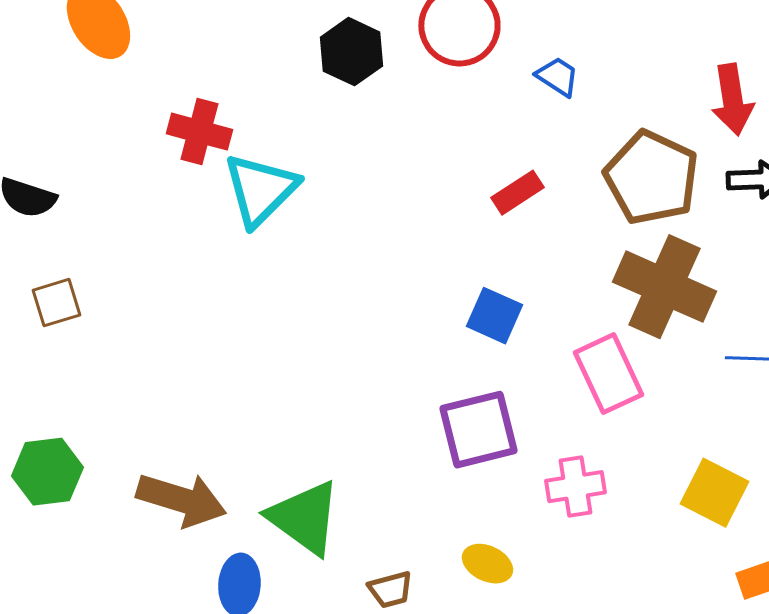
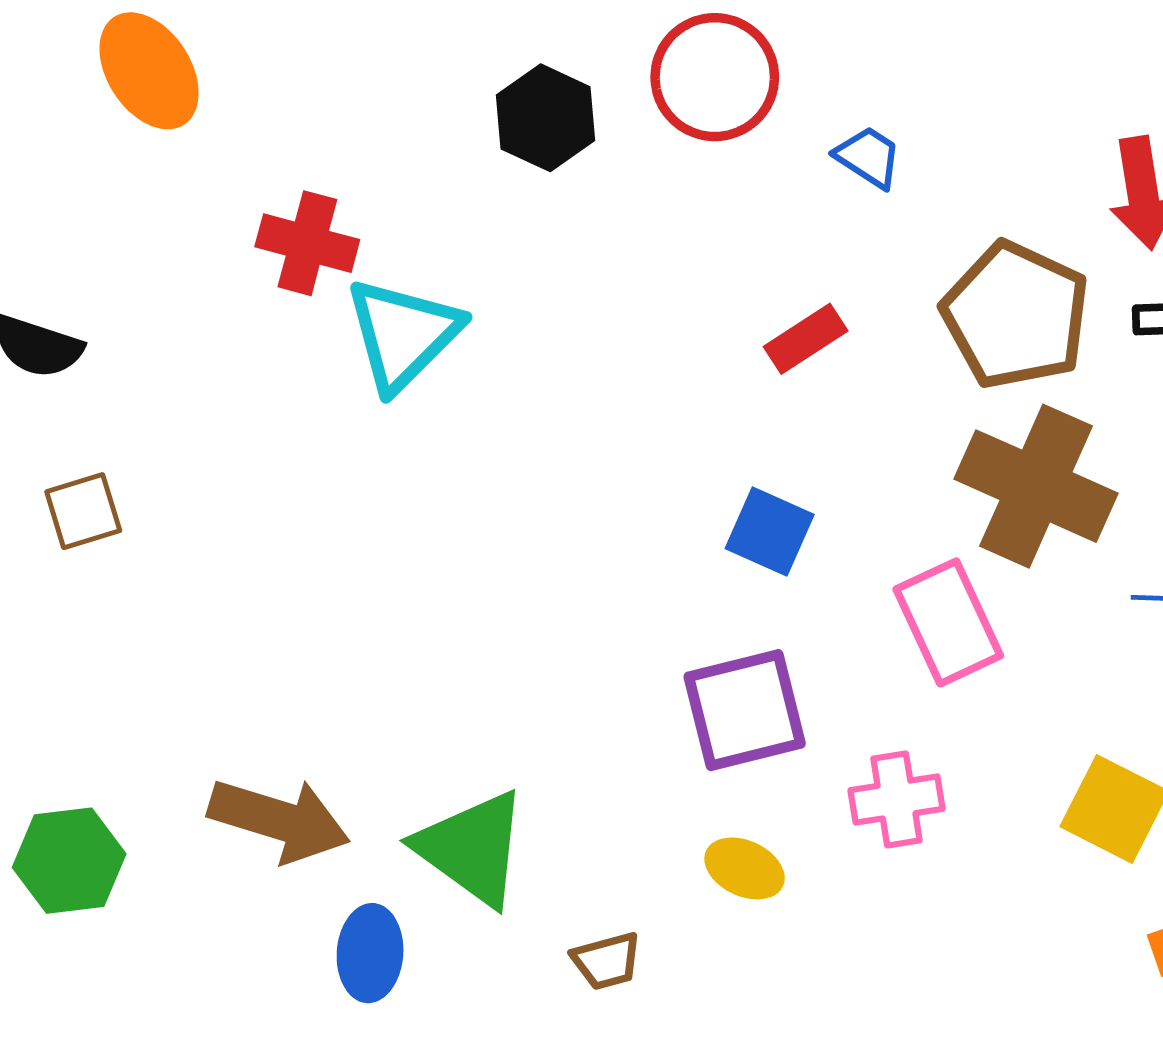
green hexagon: (47, 472) -> (69, 861), moved
yellow ellipse: (487, 564) -> (745, 868), moved

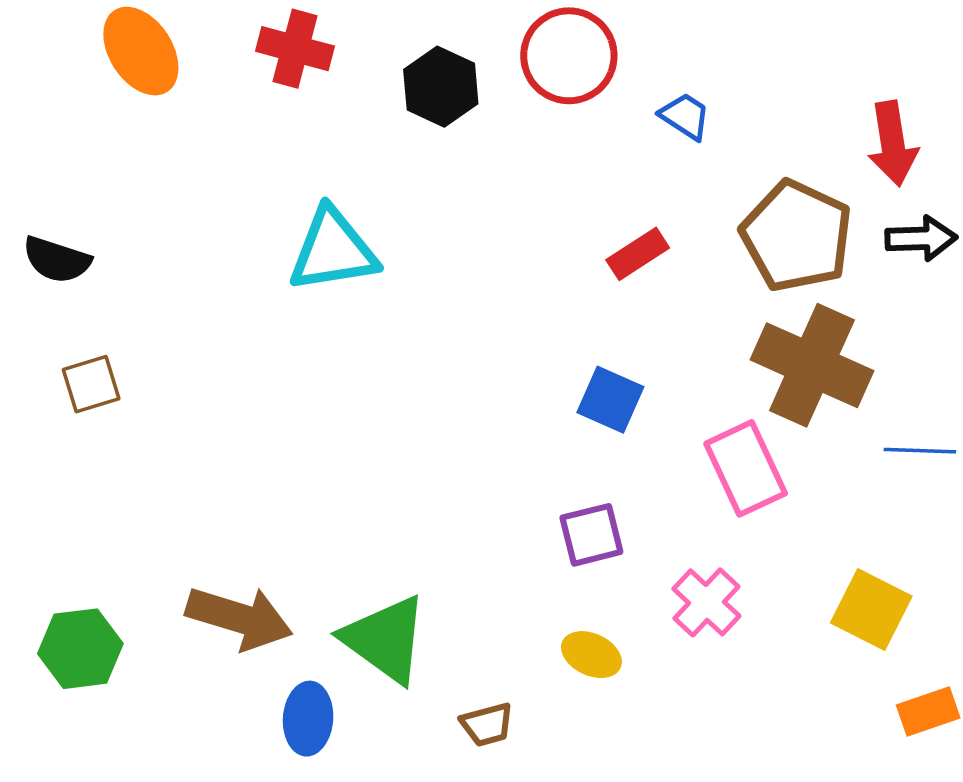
red cross: (307, 243) -> (295, 49), moved
cyan triangle: (403, 334) -> (333, 250), turned 36
purple square: (745, 710) -> (591, 535), size x0.7
pink cross: (897, 800) -> (706, 602), turned -38

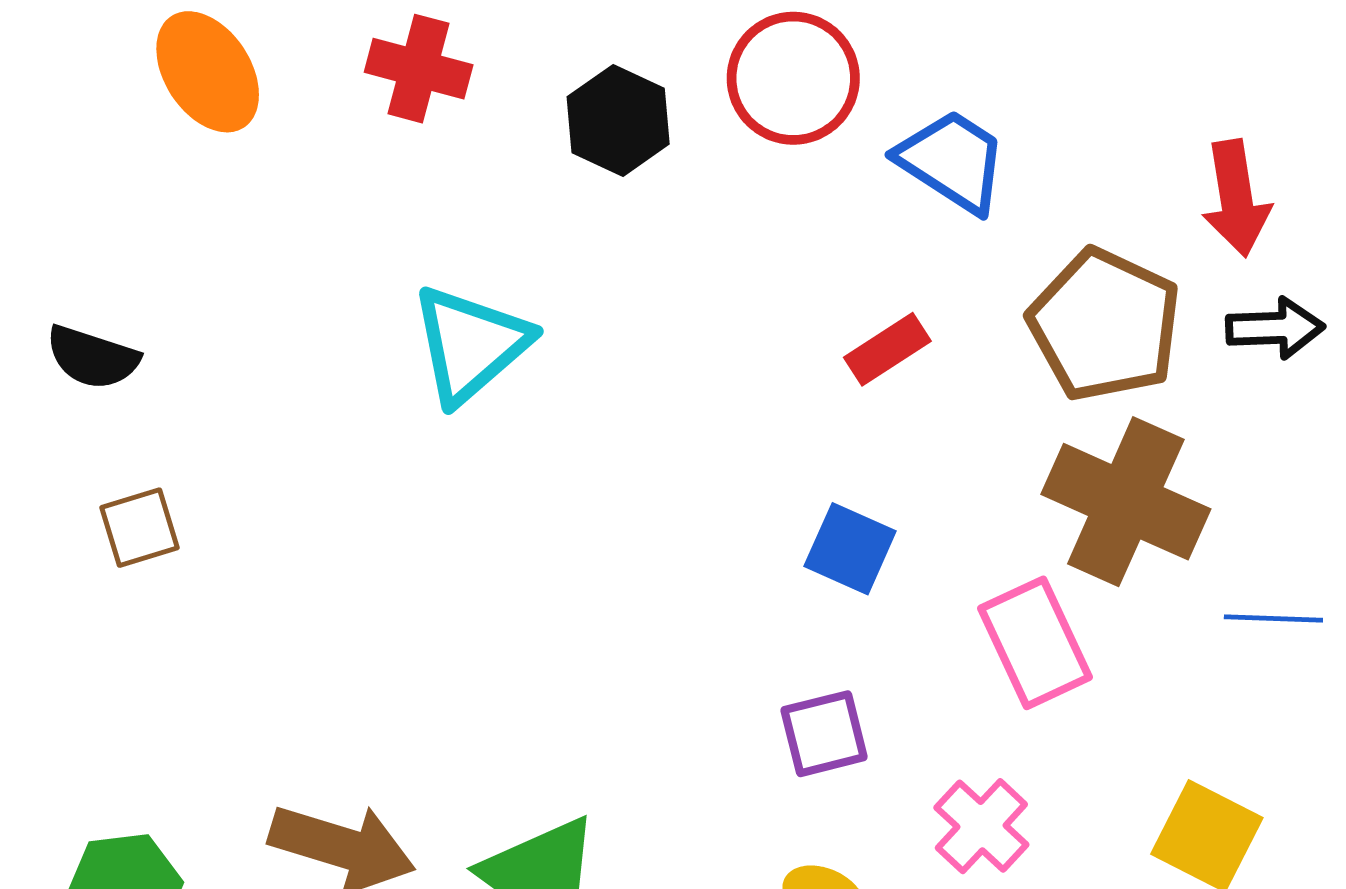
blue trapezoid: (685, 116) -> (952, 161), size x1.6
cyan triangle: (333, 250) -> (470, 344), turned -32

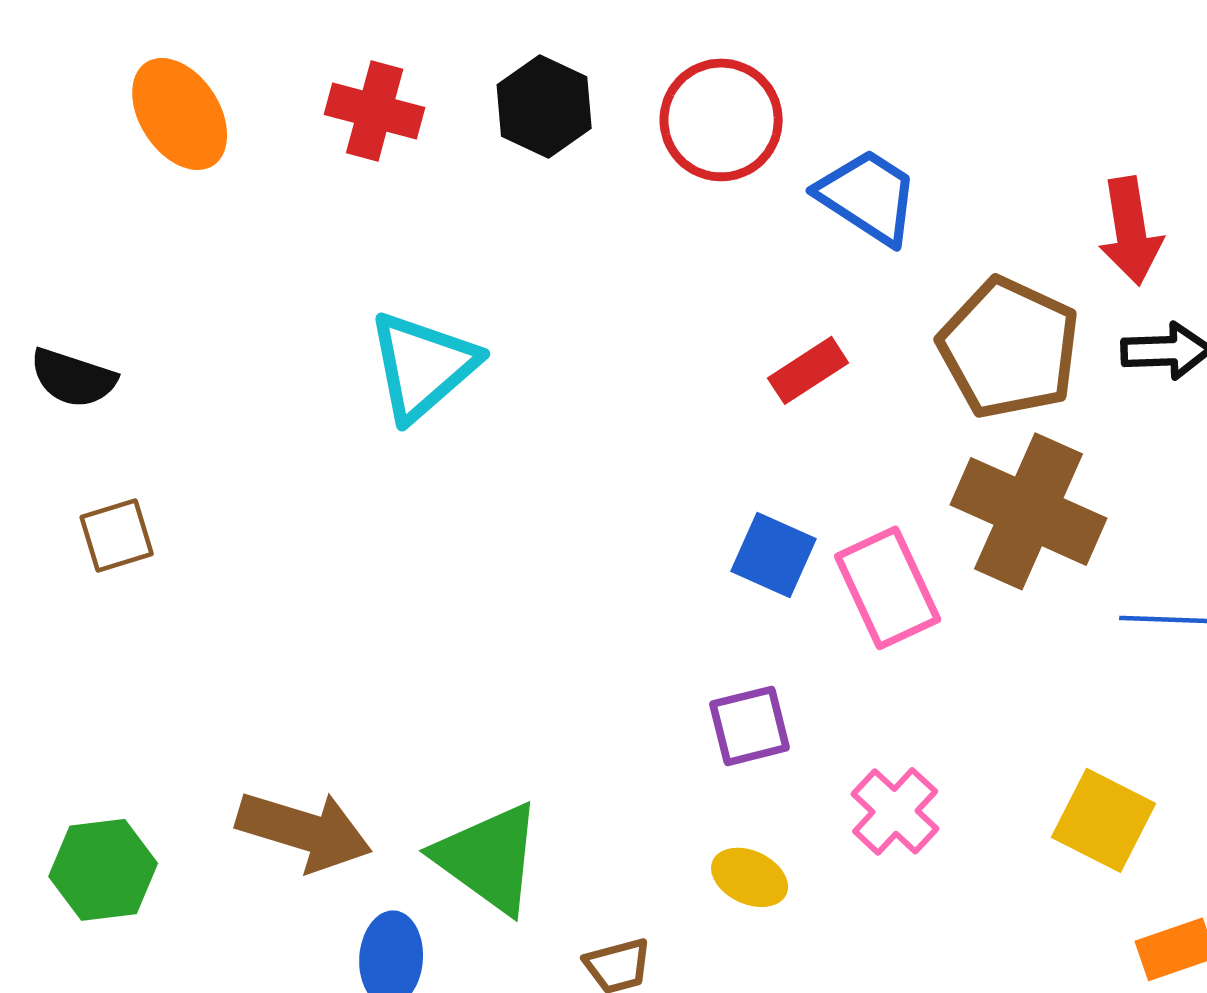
black hexagon: (618, 120) -> (544, 106), moved
pink rectangle: (1035, 643) -> (888, 588), moved

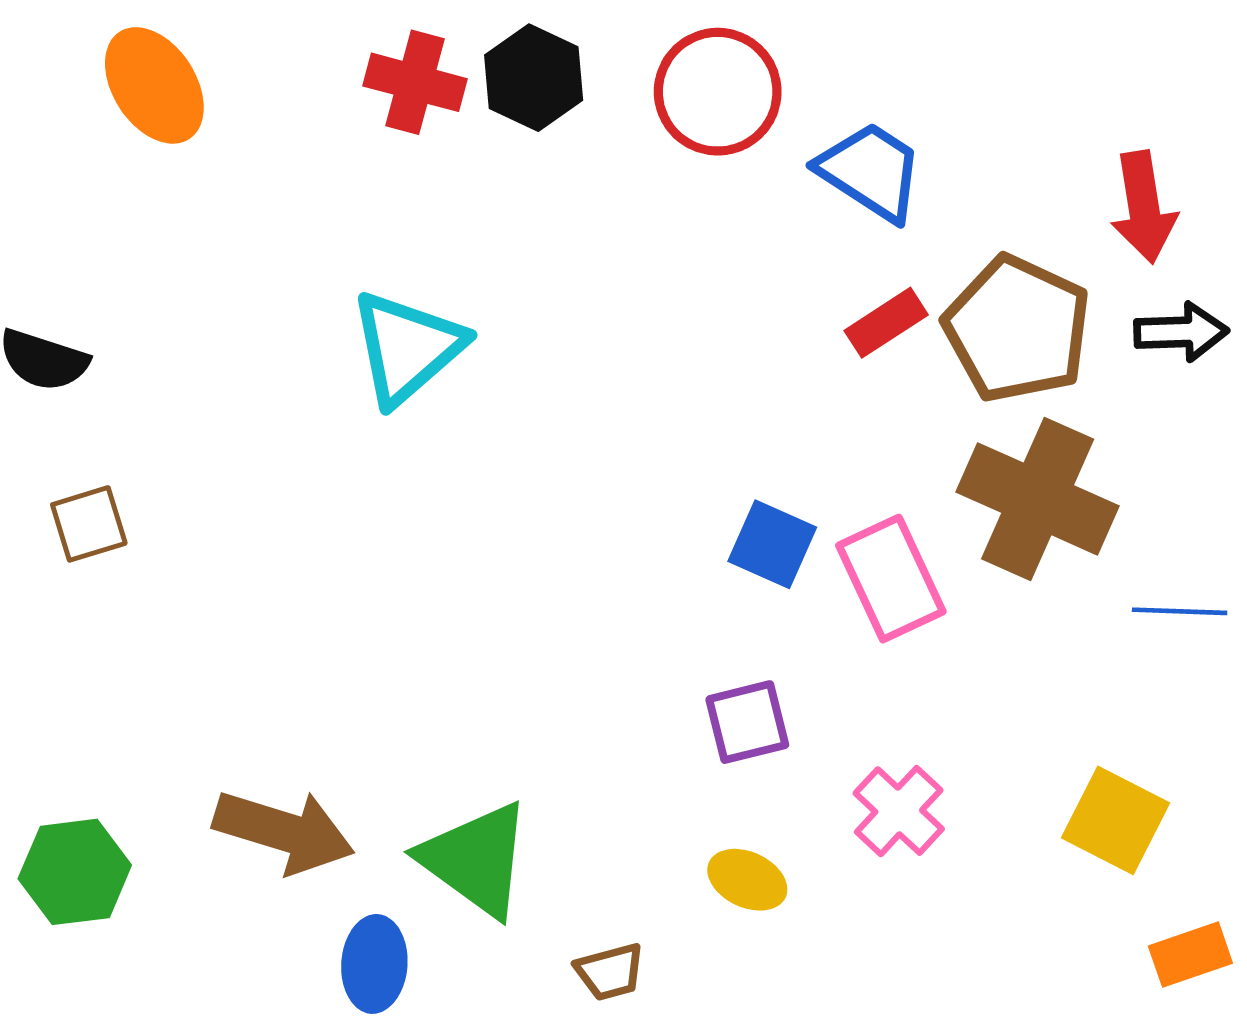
red cross: (375, 111) -> (415, 82), moved
red rectangle: (808, 370) -> (886, 323), moved

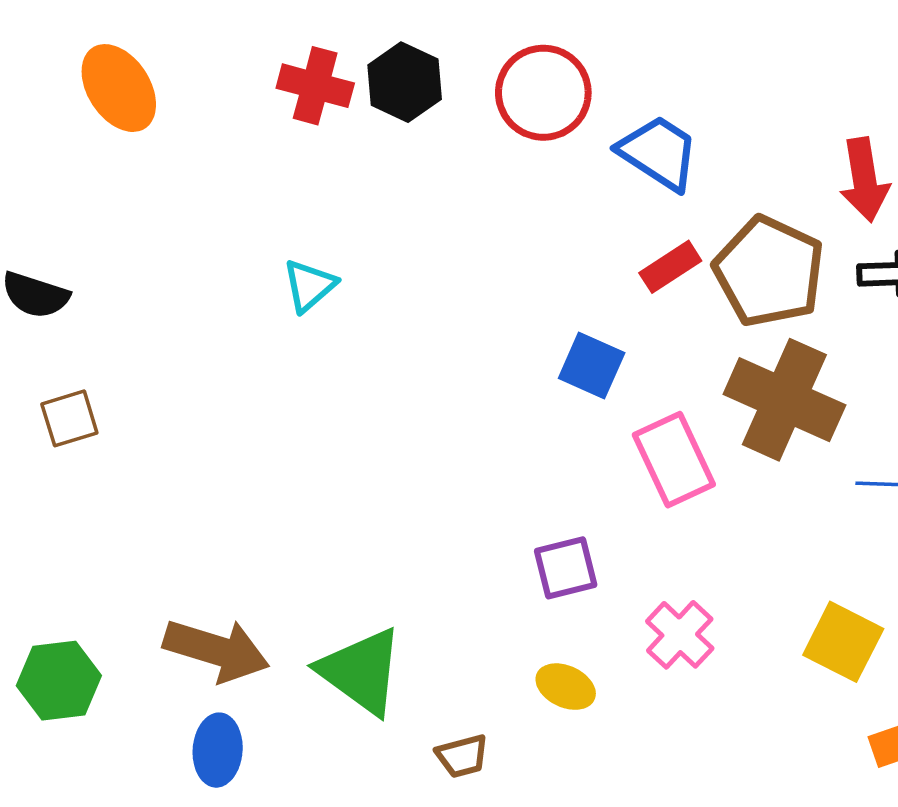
cyan triangle: (407, 348) -> (309, 286), size x0.6
blue square: (772, 544) -> (592, 366), moved
blue ellipse: (374, 964) -> (218, 750), moved

